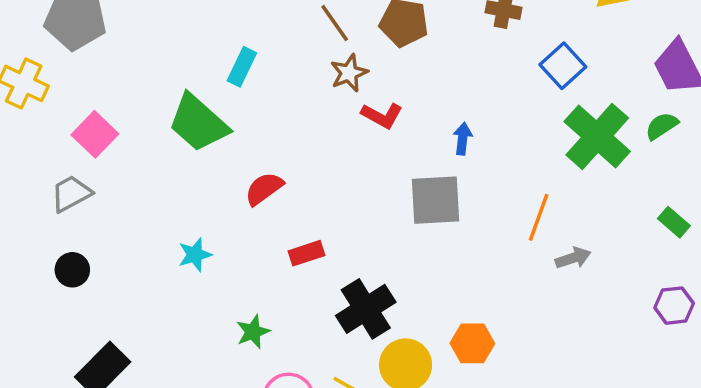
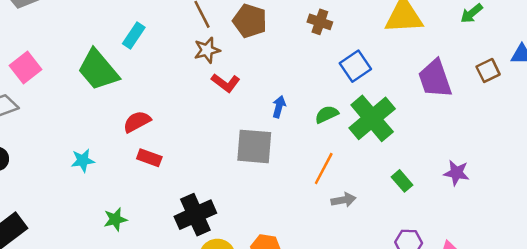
green semicircle: (662, 126) -> (327, 114), moved
green rectangle: (674, 222) -> (402, 181), moved
red rectangle: (306, 253) -> (149, 158), moved, turned 30

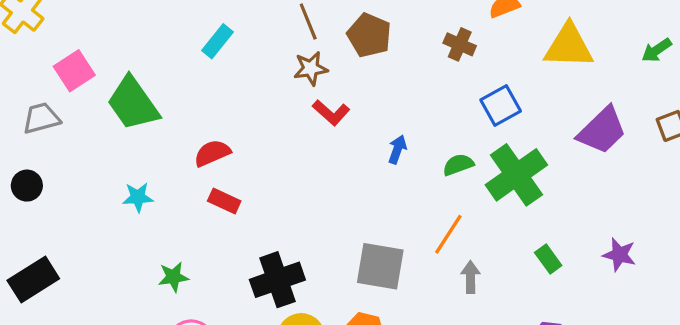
green trapezoid: (98, 70) -> (133, 103), moved
purple trapezoid: (435, 79) -> (602, 130), turned -120
gray square: (254, 146) -> (380, 266), moved
gray arrow: (344, 200) -> (471, 277), turned -85

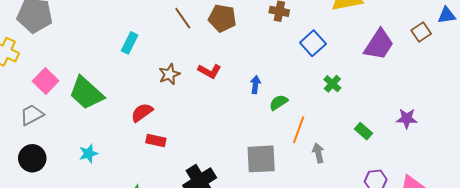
brown star: (311, 68) -> (169, 74), moved
green semicircle: (458, 165) -> (279, 102), moved
green cross: (516, 175) -> (332, 84), size x0.5
black circle: (27, 186) -> (32, 158), size x1.4
cyan star: (138, 197) -> (88, 153), moved

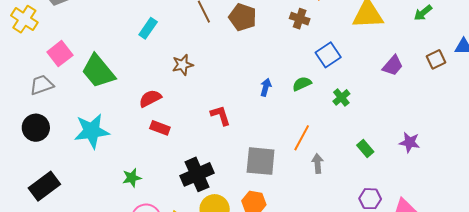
purple trapezoid: (379, 45) -> (393, 66), size x0.7
red L-shape: (210, 71) -> (220, 115), moved, turned -145
green semicircle: (279, 102) -> (302, 84), moved
cyan star: (88, 153) -> (92, 131), size x1.8

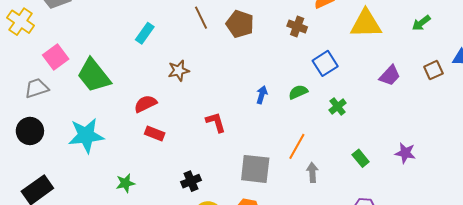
black cross: (197, 174) -> (191, 181), size x0.6

